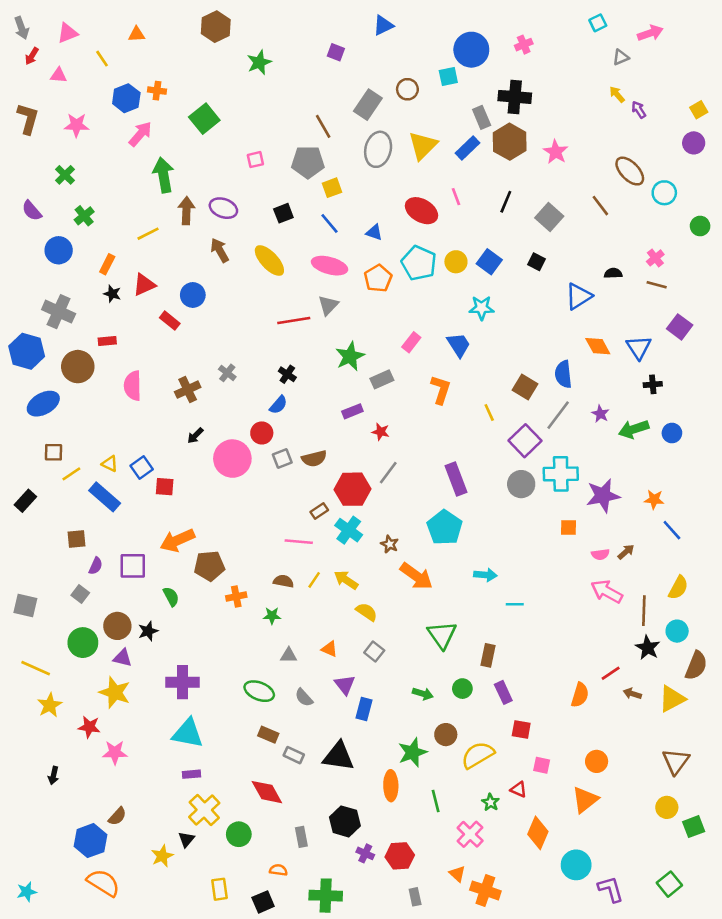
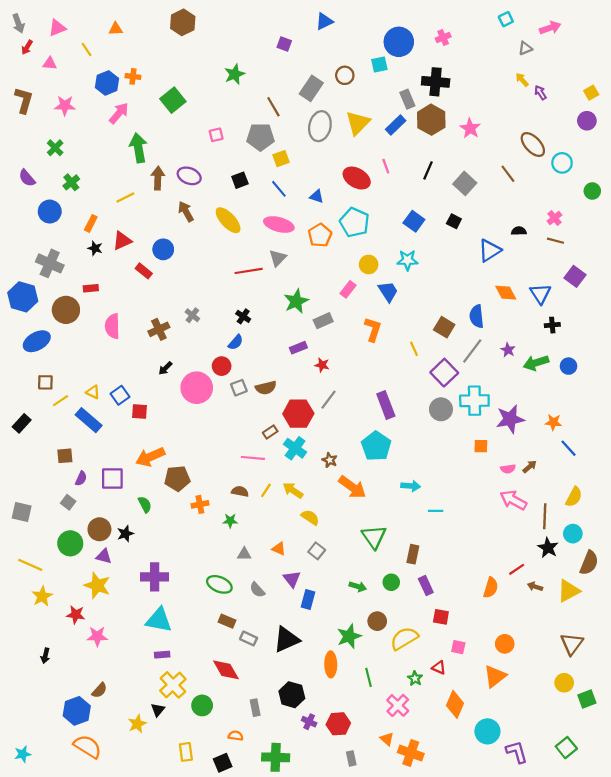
green star: (259, 62) -> (235, 74), moved
yellow circle: (456, 262) -> (369, 264), moved
black triangle: (338, 756) -> (286, 640), turned -32

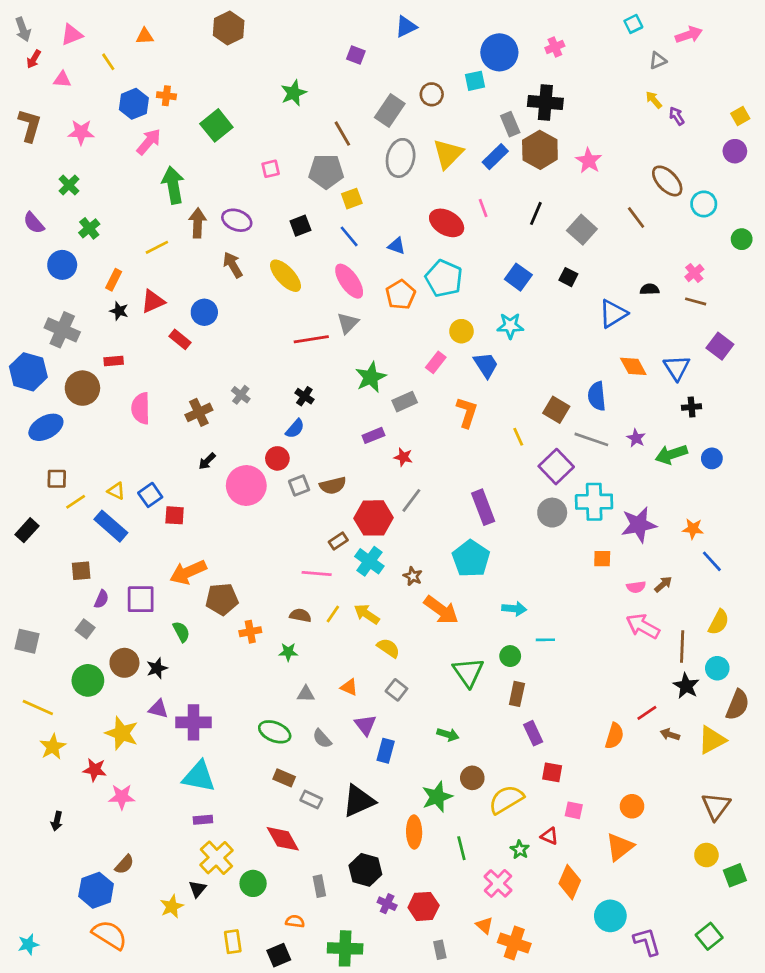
pink ellipse: (279, 224) -> (349, 281), turned 40
gray line: (472, 351) -> (591, 439), turned 72
purple triangle: (104, 556) -> (158, 709), moved
green circle: (391, 582) -> (510, 656), moved

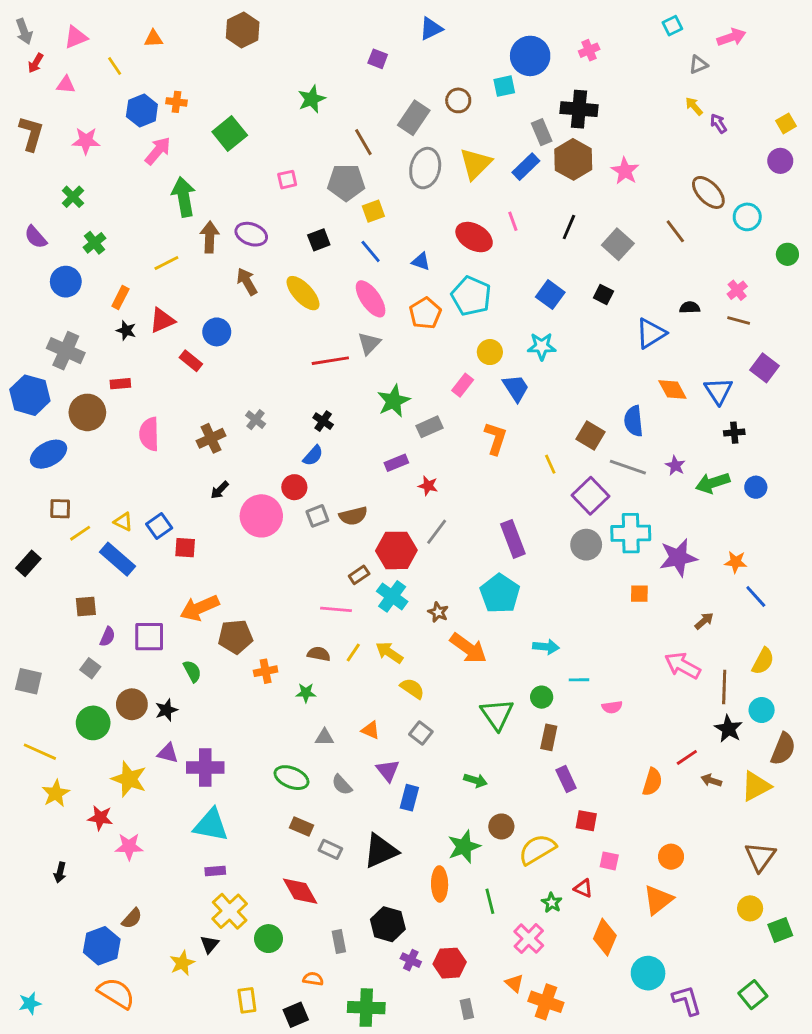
pink semicircle: (636, 587) -> (612, 707), moved

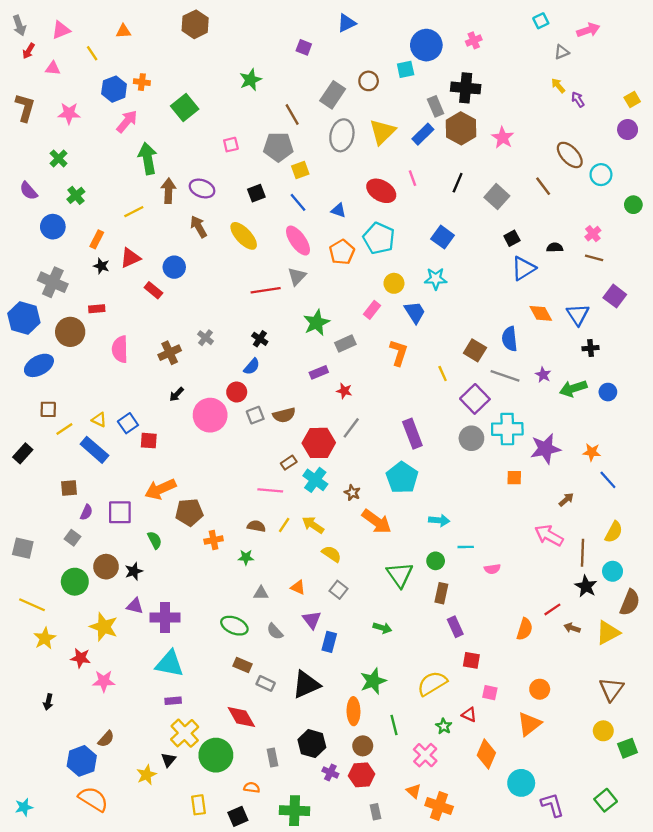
black square: (603, 295) -> (512, 238), moved, turned 35
brown circle: (501, 826) -> (363, 746), moved
green circle: (268, 939) -> (216, 755), size x1.5

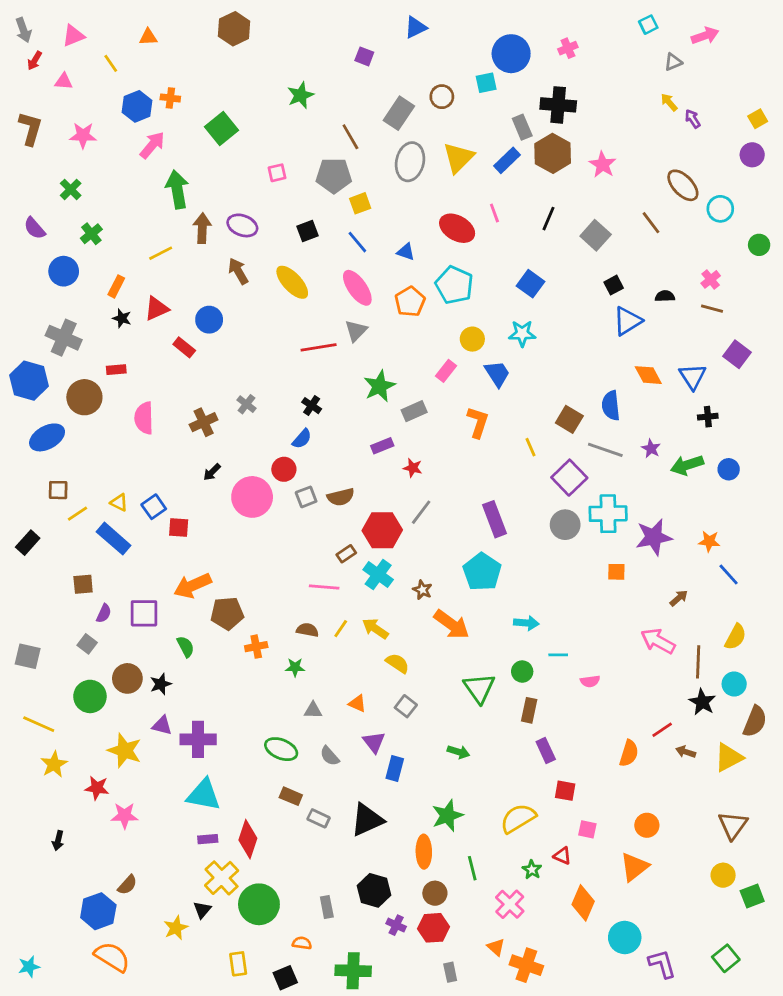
red diamond: (241, 717) -> (248, 839), moved, turned 48

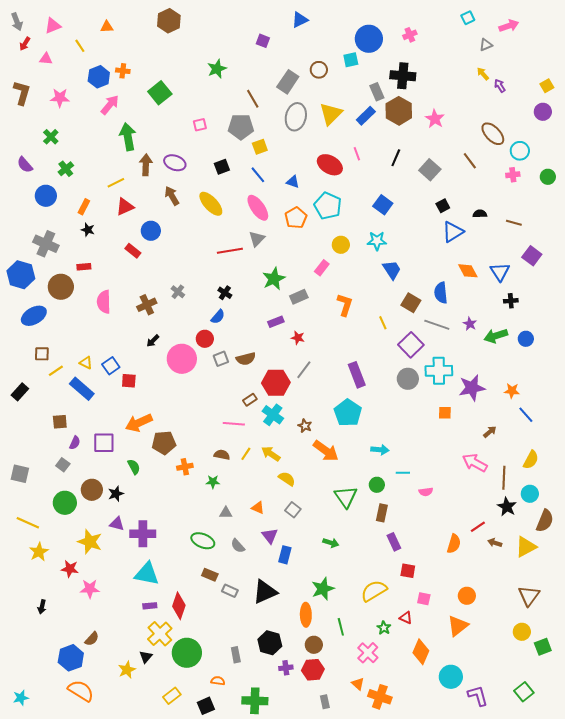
pink cross: (711, 279) -> (513, 175), moved, turned 32
red triangle: (156, 309) -> (125, 207), moved
blue trapezoid: (497, 374) -> (392, 270), moved
purple cross: (396, 925) -> (286, 668), turned -32
yellow rectangle: (238, 964) -> (172, 696), turned 60

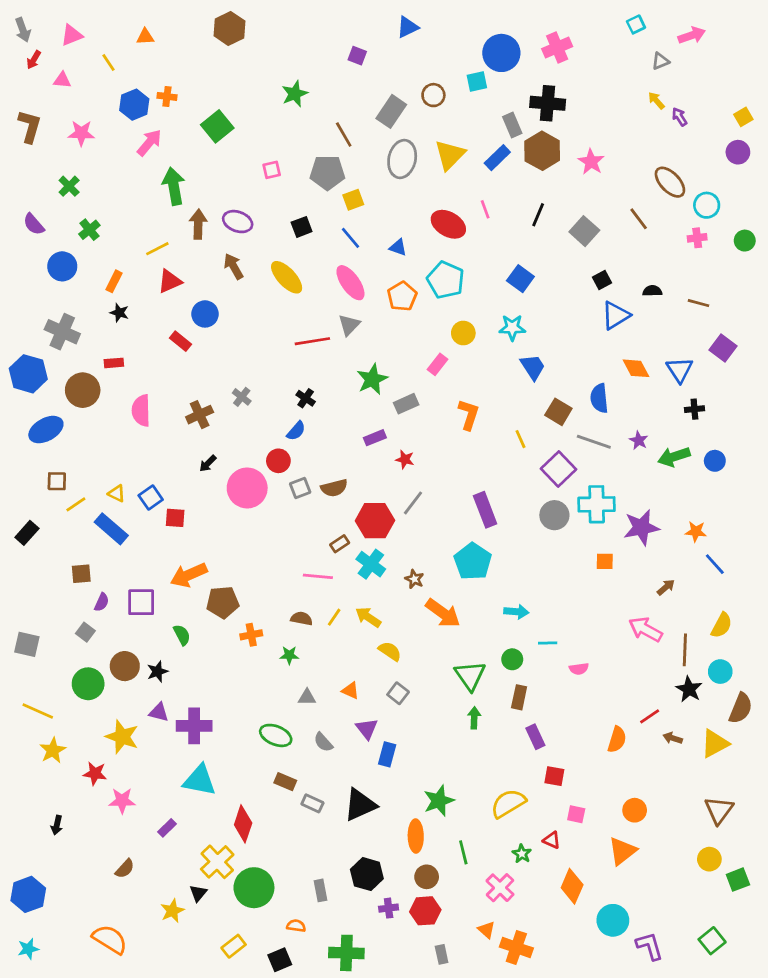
pink cross: (410, 35) -> (557, 48), size x1.5
green arrow: (331, 543) -> (474, 718), moved, turned -105
purple rectangle: (150, 606) -> (167, 828), moved, turned -40
blue hexagon: (71, 658) -> (28, 894), moved

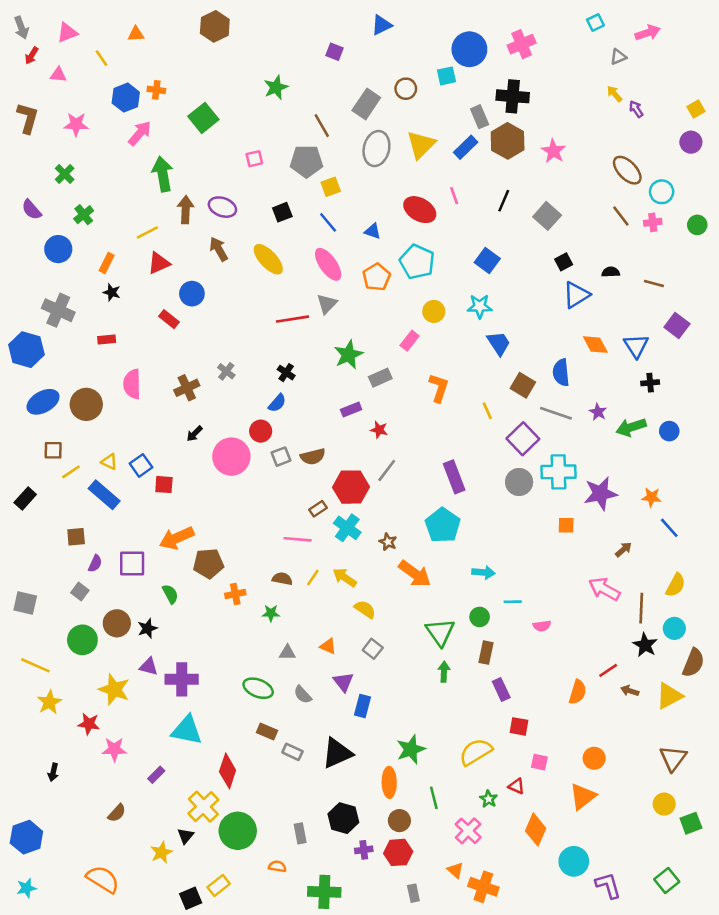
brown line: (639, 219) -> (621, 216), moved
brown circle: (83, 390) -> (86, 404), moved
black square: (280, 960) -> (191, 898), moved

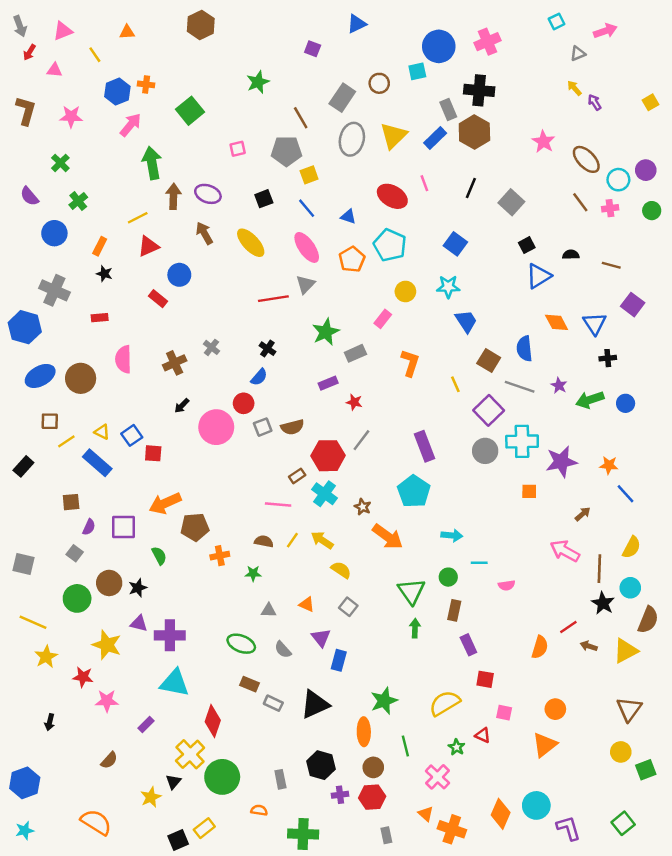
purple circle: (691, 142) -> (646, 170), moved
pink star: (553, 151) -> (543, 142), moved
orange diamond: (536, 830) -> (501, 814), moved

